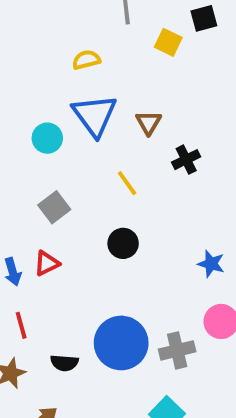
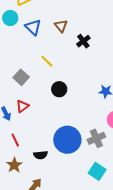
blue triangle: (95, 115) -> (33, 27), size x0.7
cyan circle: (47, 138) -> (10, 18), moved
yellow line: (127, 183) -> (47, 61), moved

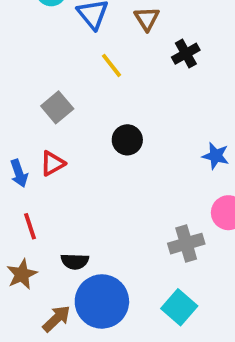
yellow line: (47, 61) -> (112, 65), moved
blue circle: (67, 140) -> (102, 301), moved

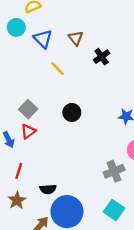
gray square: (57, 107) -> (28, 109), moved
red line: (30, 226) -> (19, 171), turned 42

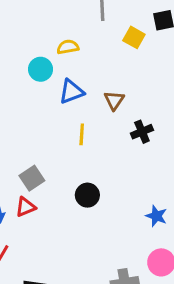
blue triangle: (43, 39) -> (71, 92), turned 42
yellow line: (58, 69) -> (82, 134), turned 35

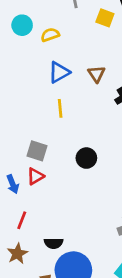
cyan circle: (40, 69) -> (22, 25), moved
yellow line: (82, 134) -> (60, 108), moved
gray square: (32, 178) -> (37, 151), turned -30

